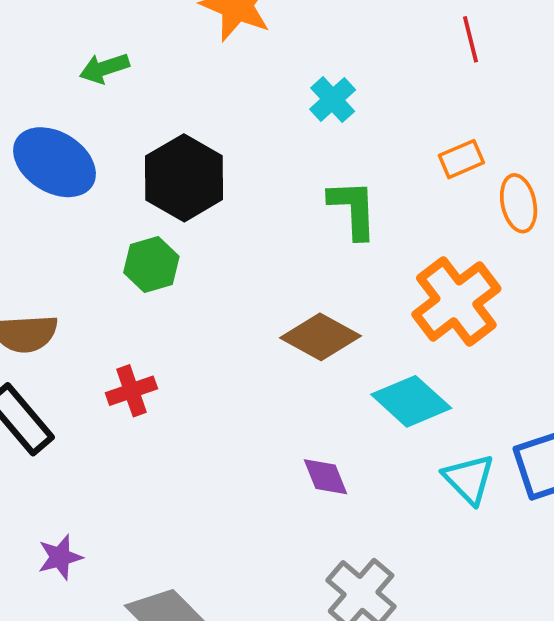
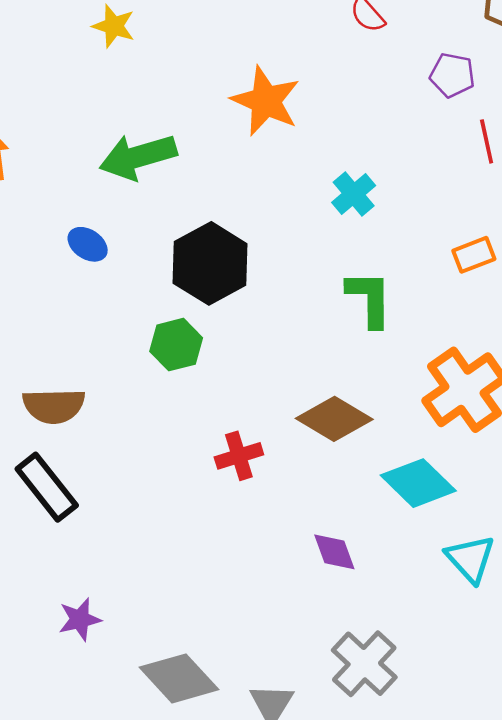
green arrow: (104, 68) -> (138, 157), size x1.6
blue ellipse: (54, 162) -> (88, 244), size x0.5
red cross: (131, 391) -> (239, 456), moved

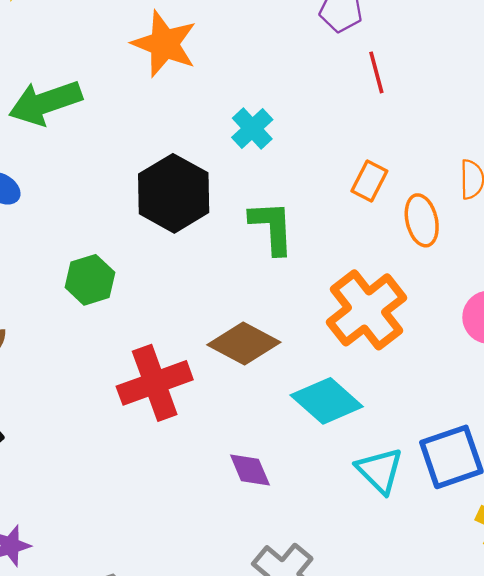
orange rectangle: (474, 255) -> (369, 181), turned -39
black hexagon: (210, 263) -> (174, 193), moved
red cross: (239, 456) -> (155, 383), size x1.6

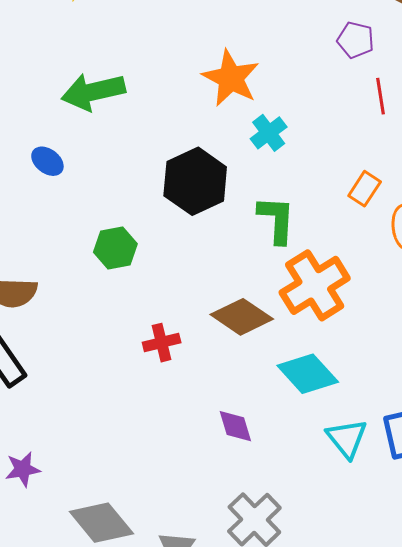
orange star: (164, 44) -> (231, 78), moved
orange cross: (367, 310) -> (315, 285), moved
red cross: (155, 383) -> (162, 343), size x0.6

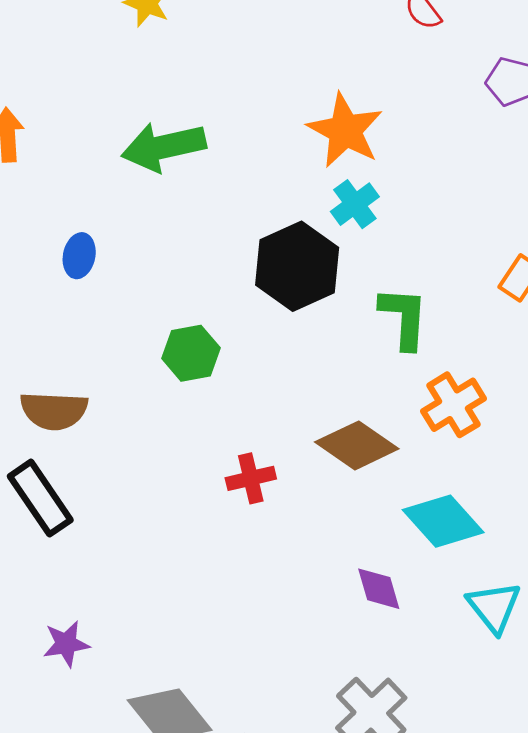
cyan cross: (269, 133) -> (355, 204), moved
blue ellipse: (47, 161) -> (79, 256), moved, turned 64
orange cross: (315, 285) -> (453, 405), size x0.7
purple diamond: (235, 426) -> (379, 589), moved

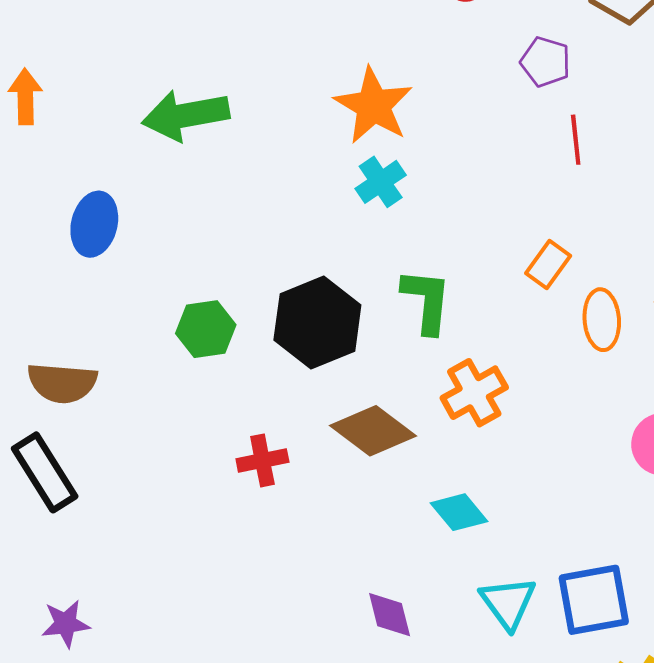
blue ellipse: (79, 256) -> (94, 224), size x1.4
black hexagon: (297, 266) -> (317, 322), moved
cyan diamond: (443, 521) -> (459, 512), size x0.7
purple diamond: (379, 589) -> (390, 615), moved

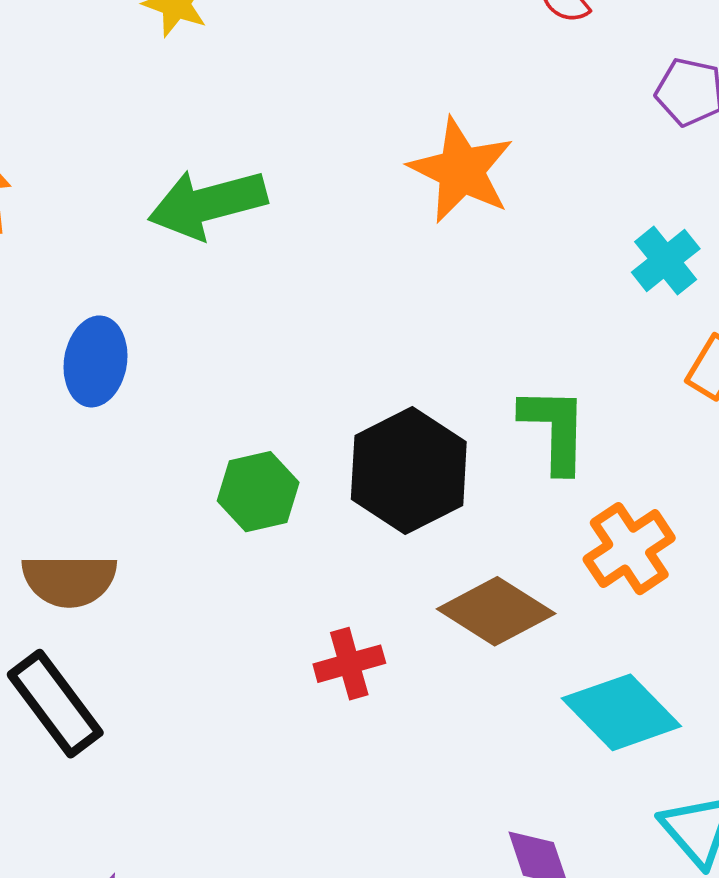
cyan cross: (381, 182) -> (666, 261), moved
cyan diamond: (459, 512) -> (621, 712), size x1.5

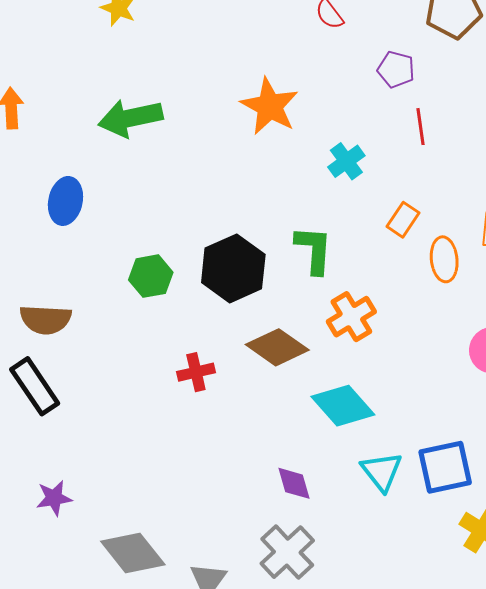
cyan cross: (666, 261) -> (346, 161), moved

